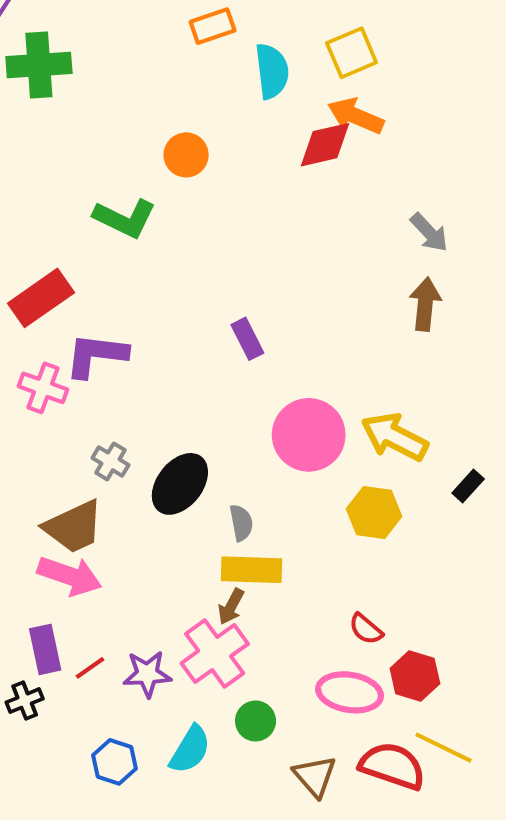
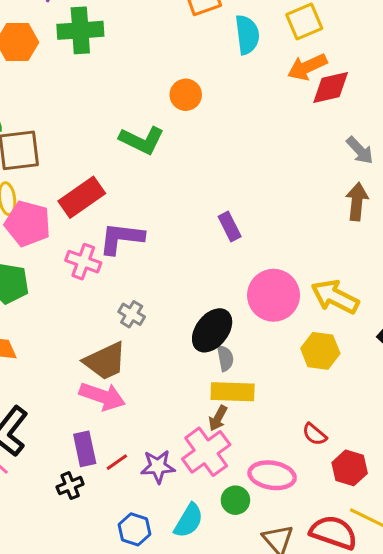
orange arrow: (356, 116) -> (307, 67), turned -48
red diamond: (325, 145) -> (331, 87), moved
black ellipse: (180, 484) -> (212, 330), moved
pink ellipse: (350, 692) -> (272, 475), moved

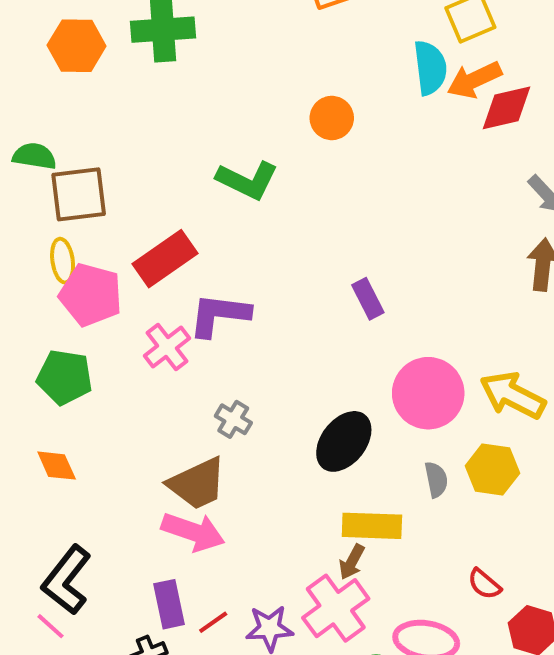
cyan semicircle: (247, 35) -> (430, 68), moved
orange circle: (186, 95) -> (332, 118), moved
pink cross: (83, 262) -> (167, 347), turned 32
gray semicircle: (225, 358) -> (436, 480), moved

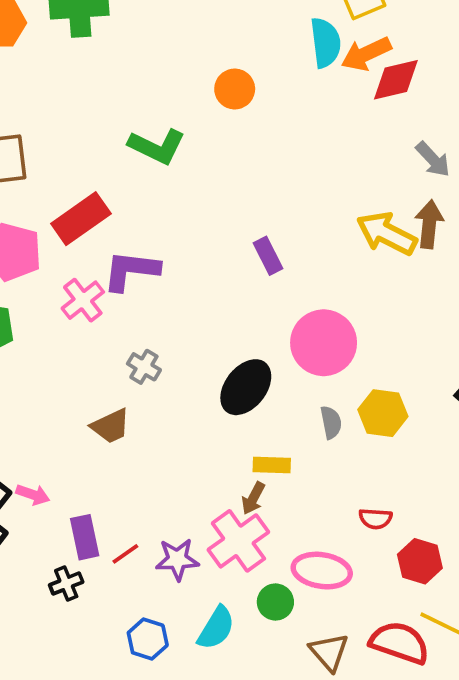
yellow arrow: (513, 395) -> (387, 233), moved
brown trapezoid: (197, 484) -> (111, 426), size x0.7
yellow rectangle: (372, 526) -> (272, 465), size x0.7
pink arrow: (193, 532) -> (33, 495), moved, size x0.6
red semicircle: (484, 584) -> (375, 519), turned -36

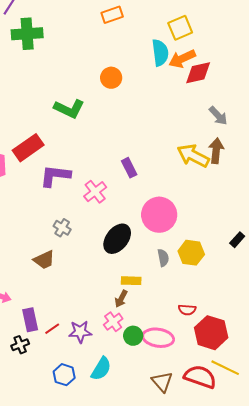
pink cross: (83, 300) -> (95, 192), moved
pink cross: (238, 541) -> (113, 322), size x0.6
red hexagon: (420, 561) -> (211, 333), size x1.4
green circle: (275, 602) -> (133, 336), moved

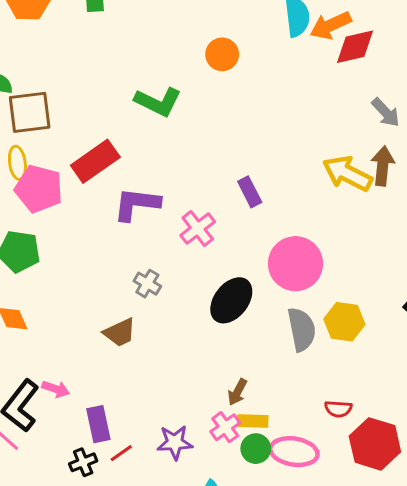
gray semicircle: (163, 258) -> (302, 329), size x1.6
yellow rectangle: (131, 281) -> (253, 421), moved
red line: (52, 329) -> (121, 453), moved

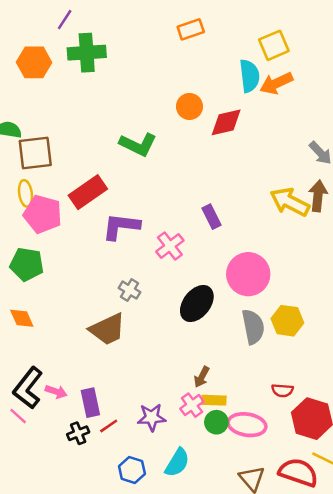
red diamond: (355, 47) -> (226, 122), moved
brown trapezoid: (120, 332) -> (107, 329), size x1.4
pink arrow: (56, 389) -> (56, 392), moved

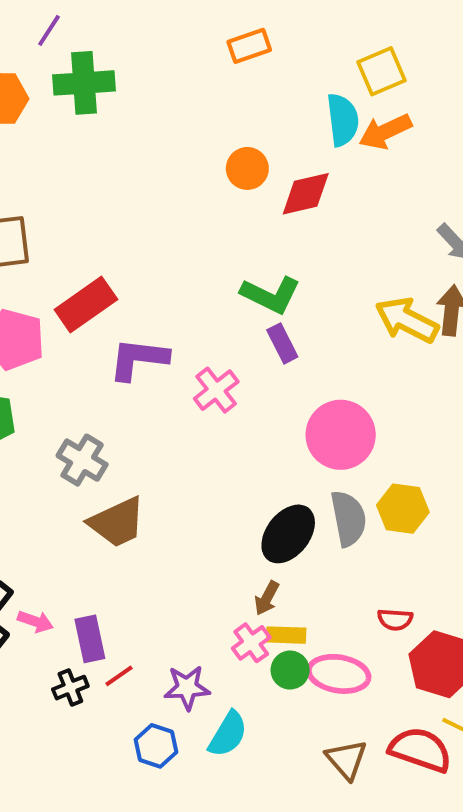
green L-shape: (138, 144) -> (271, 295), moved
gray cross: (130, 290) -> (82, 460), moved, size x1.4
black ellipse: (197, 304) -> (288, 534), moved
purple star: (152, 417) -> (187, 688), moved

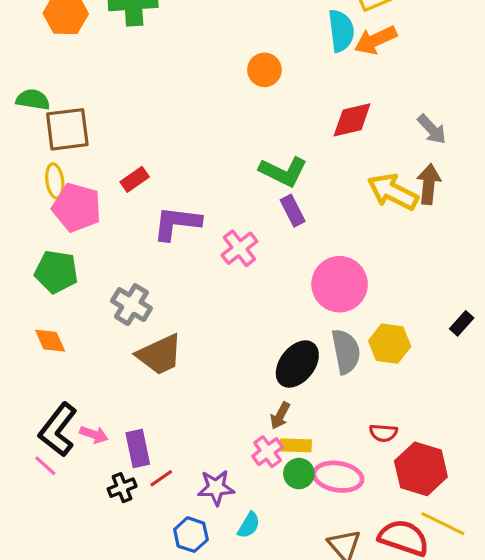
red diamond: (306, 194) -> (352, 120), moved
red rectangle: (86, 305) -> (135, 179), size x0.6
cyan semicircle: (228, 734) -> (249, 525), size x0.7

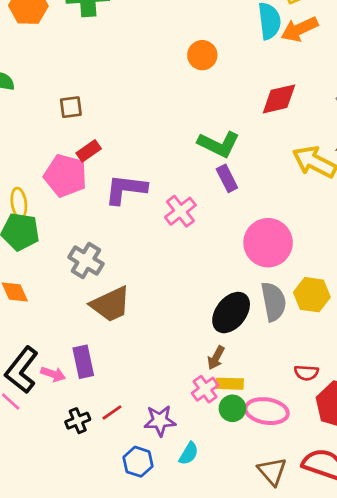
brown square: (67, 129) -> (71, 107), moved, size x0.6
yellow ellipse: (55, 181) -> (19, 203), moved
pink pentagon: (77, 208) -> (65, 176), moved
purple rectangle: (138, 449) -> (83, 362), moved

